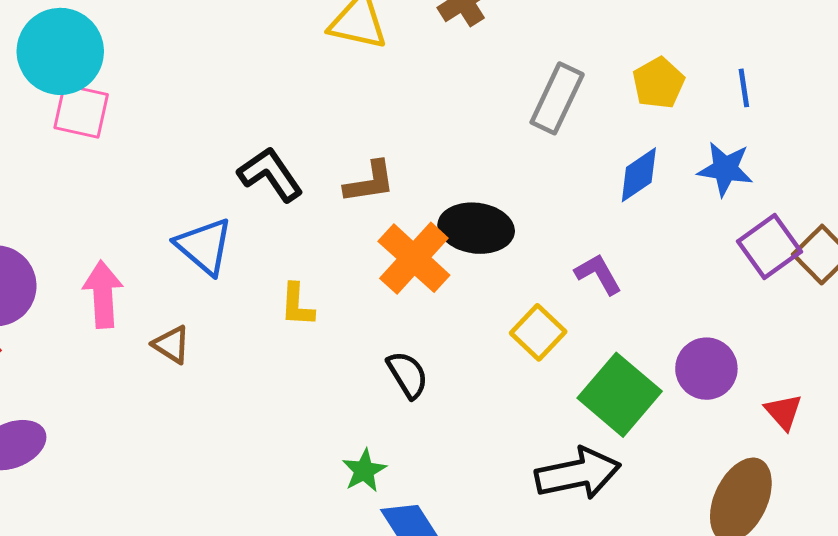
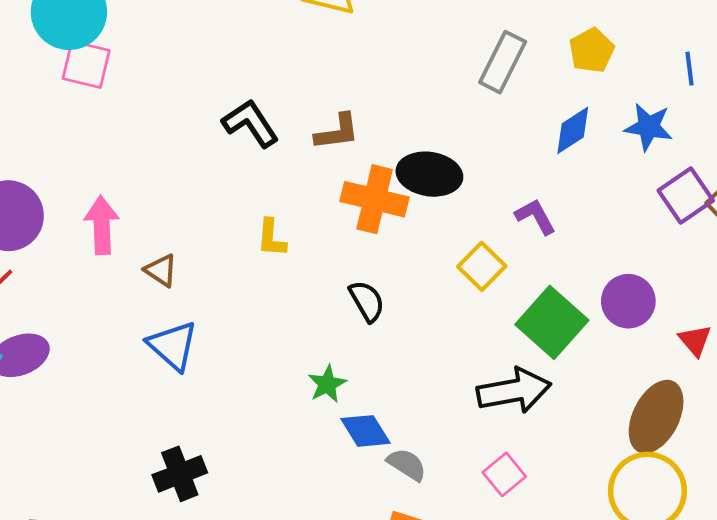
blue line: (744, 88) -> (689, 69), moved
blue triangle: (204, 246) -> (173, 346), moved
orange cross: (414, 258) -> (375, 199), turned -30

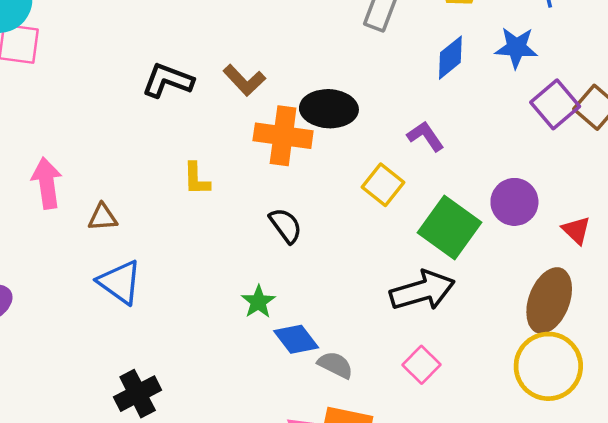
black L-shape: (250, 123) -> (168, 80), turned -30
brown L-shape: (337, 132) -> (244, 80), turned 60
brown triangle: (161, 270) -> (103, 217), turned -32

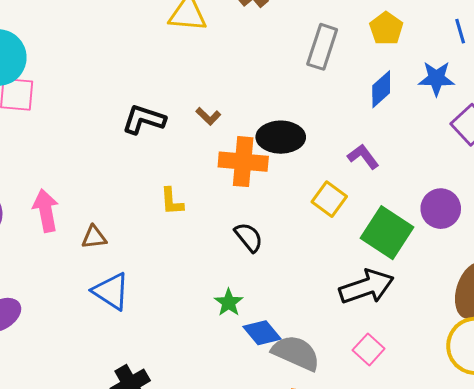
brown L-shape: (244, 80) -> (208, 116), size x0.7
gray semicircle: (335, 365) -> (296, 353), size x1.6

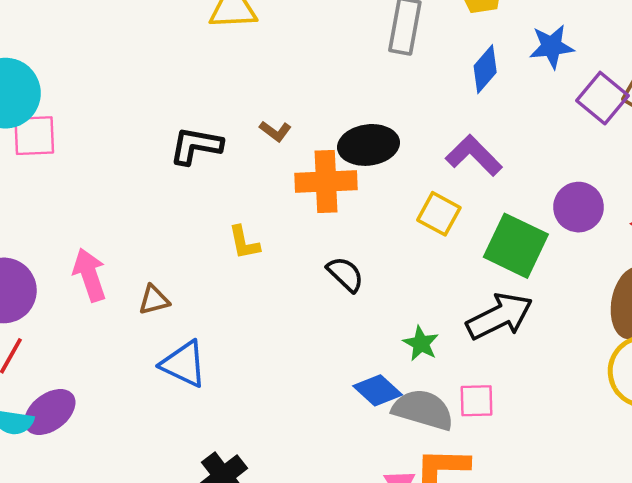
purple L-shape: (363, 157) -> (474, 155), size x1.4
green star: (229, 303) -> (421, 343), moved
pink square: (369, 349) -> (477, 401), moved, turned -36

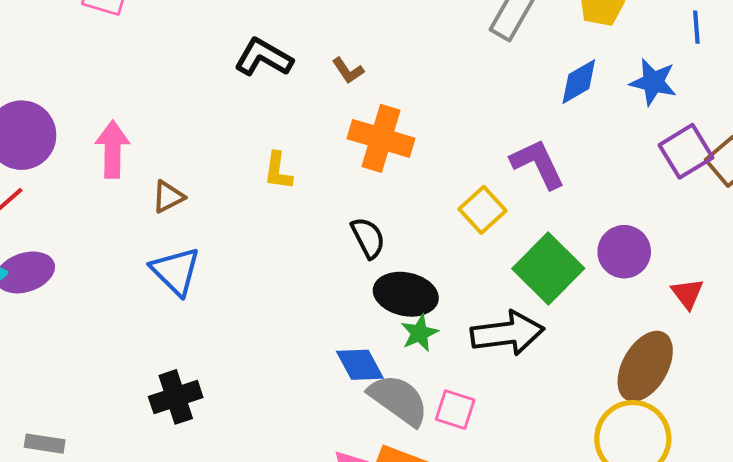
black ellipse: (368, 145) -> (406, 294), moved
brown triangle: (154, 300) -> (168, 197), turned -32

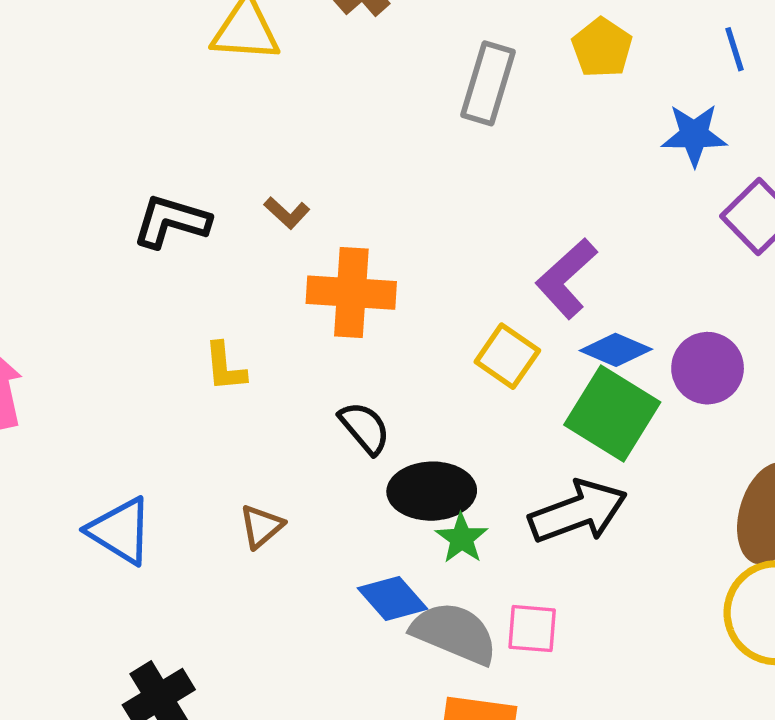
blue diamond: (579, 82) -> (616, 350), moved, turned 66
purple L-shape: (538, 164) -> (566, 278), turned -94
brown triangle: (168, 197) -> (261, 526), moved

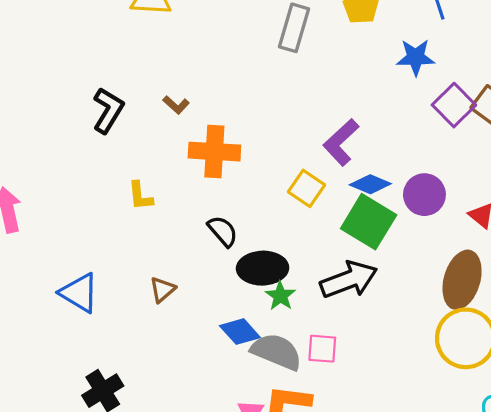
black L-shape: (171, 221) -> (108, 110), turned 105

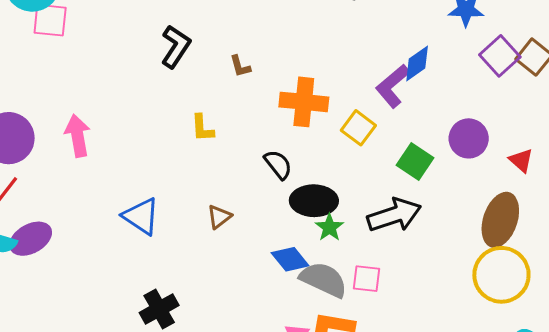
brown L-shape: (176, 105) -> (240, 66), moved, turned 30
orange cross: (214, 152) -> (304, 102), moved
blue diamond: (370, 184) -> (417, 64), moved, turned -60
green square: (369, 222) -> (415, 162), size x0.7

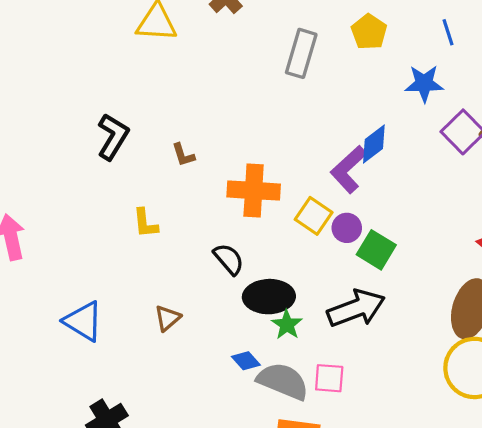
purple circle: (469, 138) -> (347, 228), moved, size x0.7
blue diamond: (290, 259) -> (246, 361), size x0.7

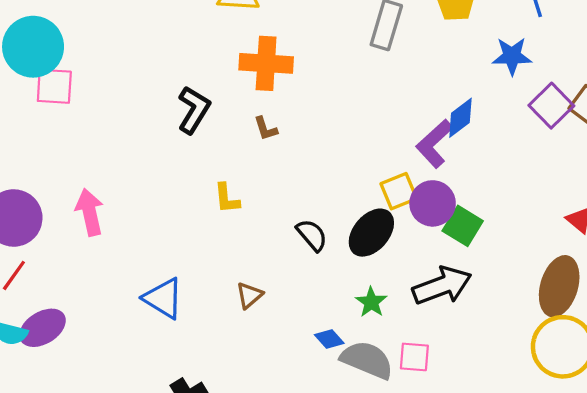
orange cross: (254, 190) -> (266, 63), moved
yellow square: (314, 216) -> (399, 191), turned 33
purple circle: (347, 228) -> (433, 203), size x1.5
black ellipse: (269, 297) -> (371, 233), moved, turned -48

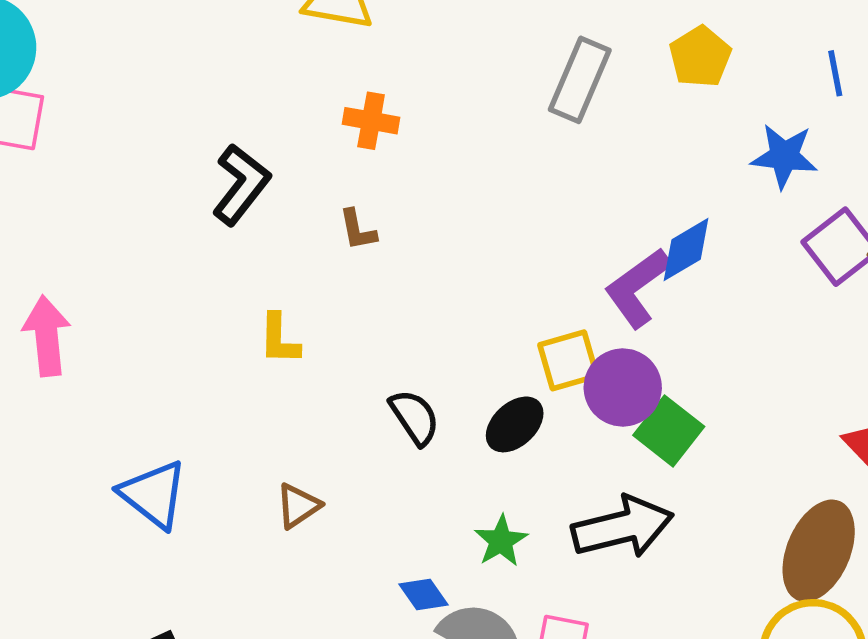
orange cross: (266, 63) -> (371, 121), size x0.6
black ellipse: (371, 233) -> (515, 424), size x0.7

